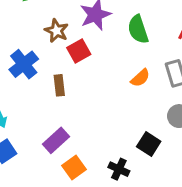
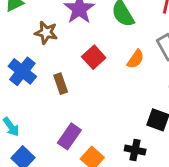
red square: (79, 51) -> (94, 57), moved

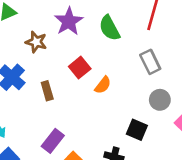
orange semicircle: (136, 59) -> (103, 85), moved

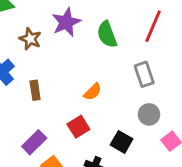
red square: (80, 68) -> (78, 127), moved

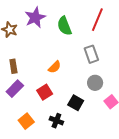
purple rectangle: (34, 142) -> (15, 89), moved

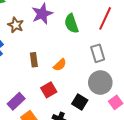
brown rectangle: (13, 66) -> (34, 60), moved
gray circle: (95, 83) -> (100, 83), size x1.5
purple rectangle: (15, 89) -> (16, 101), moved

